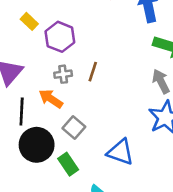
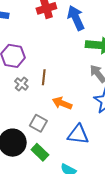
gray cross: (63, 74) -> (21, 84), turned -32
orange arrow: (51, 99) -> (62, 103), moved

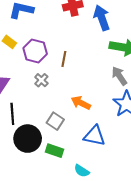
brown line: (44, 77) -> (64, 59), moved
green rectangle: (40, 152) -> (54, 151), turned -30

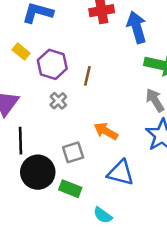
gray square: (55, 121) -> (73, 152), turned 36

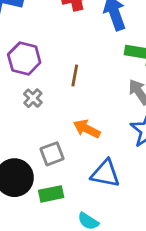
brown line: (87, 76) -> (75, 76), moved
green rectangle: (70, 189) -> (51, 194), turned -30

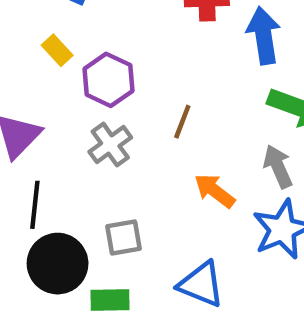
gray cross: (33, 98) -> (110, 145), size x1.4
orange arrow: (87, 129) -> (215, 191), moved

